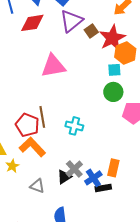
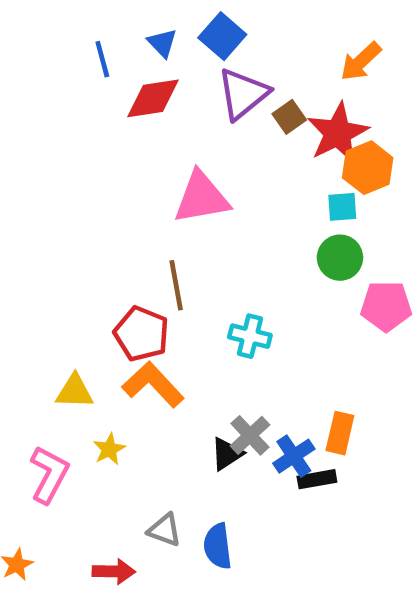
brown line: (42, 117) -> (176, 285), moved
yellow star: (12, 166) -> (109, 449), moved
gray triangle: (37, 186) -> (165, 530), moved

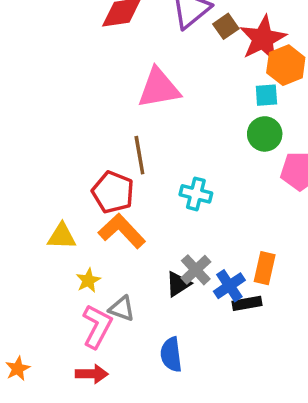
pink L-shape: (49, 475) -> (97, 326), moved
gray triangle: (165, 530) -> (122, 309), moved

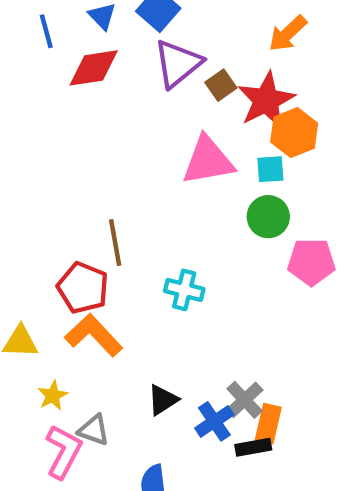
pink triangle: (159, 88) -> (208, 161), moved
orange rectangle: (265, 268) -> (268, 424), moved
gray cross: (196, 270) -> (245, 400), moved
blue cross: (229, 286) -> (214, 421), moved
black rectangle: (247, 303) -> (253, 447), moved

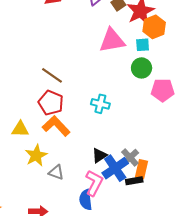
brown line: (115, 243) -> (52, 75), moved, turned -45
yellow star: (53, 396) -> (36, 155), size x1.5
black triangle: (163, 400) -> (99, 155), moved
blue cross: (214, 421) -> (115, 168), size x1.4
pink L-shape: (64, 452) -> (94, 183), moved

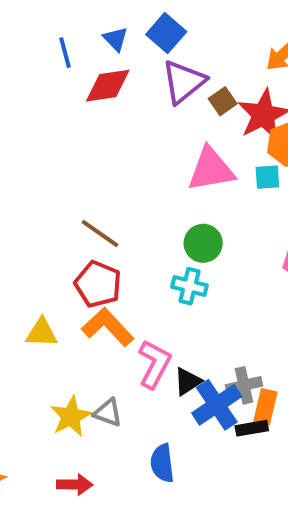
green circle: (142, 68) -> (203, 243), moved
yellow star: (36, 155) -> (71, 416), moved
gray cross: (130, 158) -> (244, 385), turned 30
pink L-shape: (94, 183) -> (154, 364), moved

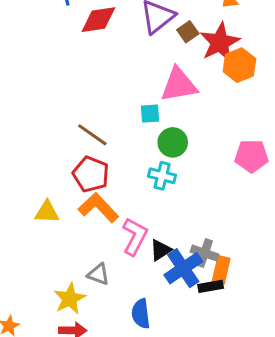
cyan square: (267, 177) -> (150, 114), moved
gray cross: (244, 385) -> (205, 253), turned 32
yellow star: (71, 416) -> (70, 299), moved

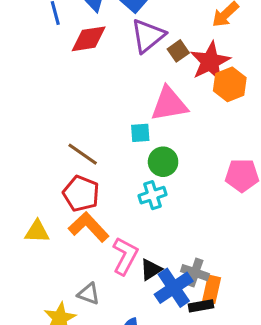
cyan cross: (162, 176) -> (152, 195), turned -32

